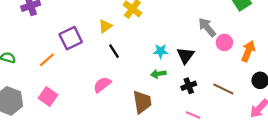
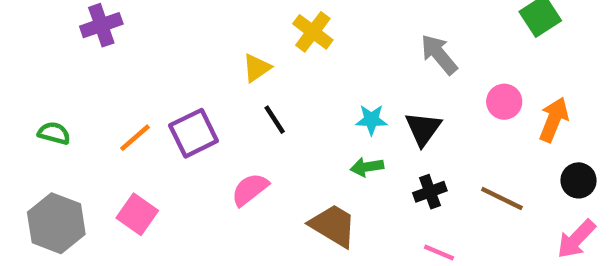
gray arrow: (207, 27) -> (439, 54), moved
purple square: (71, 38) -> (194, 133), moved
brown trapezoid: (142, 102) -> (333, 225), turned -50

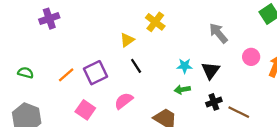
brown line: (502, 198) -> (239, 112), moved
pink square: (137, 214) -> (85, 110), moved

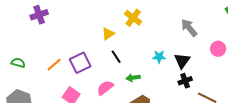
green arrow: (182, 90) -> (133, 78), moved
black cross: (214, 102) -> (185, 81), moved

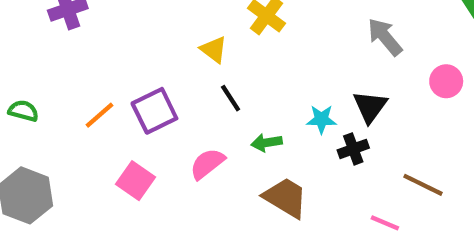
yellow triangle: (108, 34) -> (214, 50), turned -48
cyan star: (159, 57) -> (321, 119), moved
black cross: (185, 81) -> (353, 149), moved

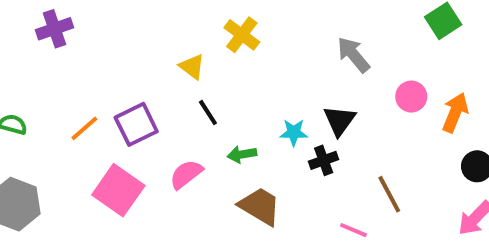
pink square: (135, 181) -> (118, 190), size x1.4
brown line: (423, 185) -> (389, 194), turned 36

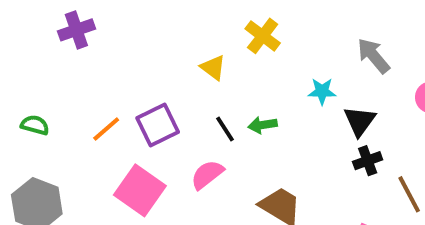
black line: (208, 113) -> (225, 129), moved
cyan star: (294, 132) -> (322, 91), moved
green arrow: (242, 154) -> (263, 125), moved
black cross: (324, 160) -> (368, 161), moved

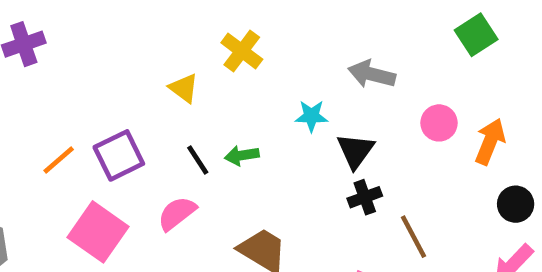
gray arrow: (373, 56) -> (372, 74), turned -36

